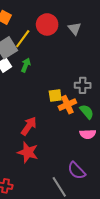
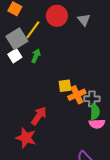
gray cross: (83, 85) -> (92, 99), moved
green semicircle: (87, 112) -> (95, 112), moved, turned 42
red star: (28, 152) -> (26, 138), moved

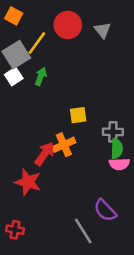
orange cross: (77, 95) -> (64, 145), moved

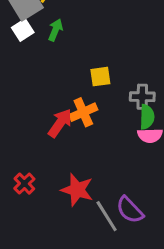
red star: (28, 182) -> (77, 190), moved
purple semicircle: (105, 210) -> (130, 210), moved
red cross: (15, 230) -> (24, 184), moved, turned 36

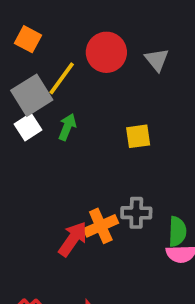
yellow square: (100, 77) -> (138, 136), moved
gray cross: (142, 97) -> (136, 213), moved

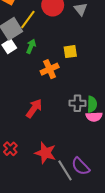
gray cross: (136, 213) -> (77, 103), moved
orange cross: (101, 226) -> (50, 69), moved

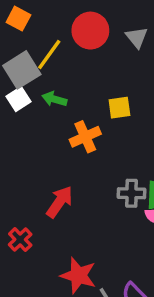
green arrow: (31, 46) -> (54, 99), turned -96
red cross: (10, 149) -> (20, 240), moved

